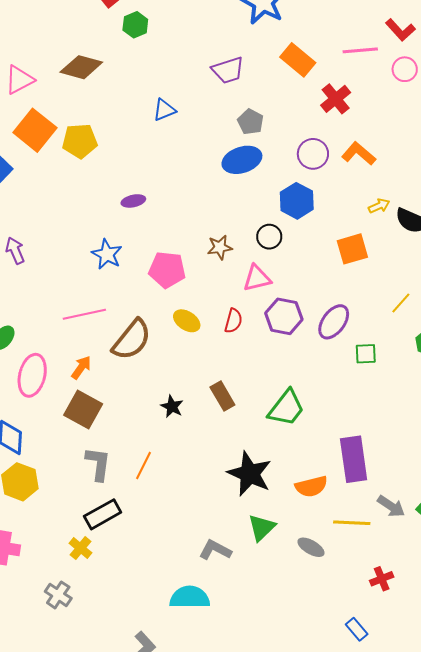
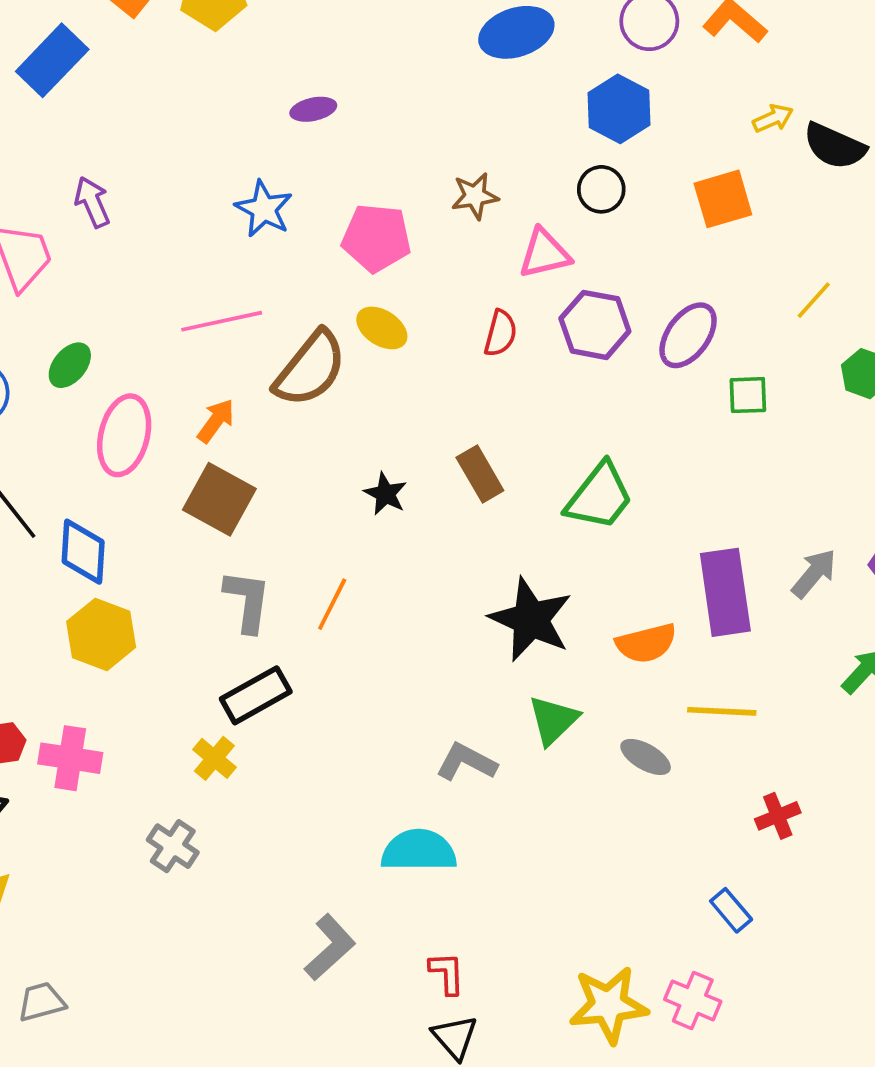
black circle: (269, 237) -> (601, 189), moved
yellow ellipse: (187, 321) -> (382, 328), moved
gray arrow: (391, 506) -> (814, 573), moved, turned -84

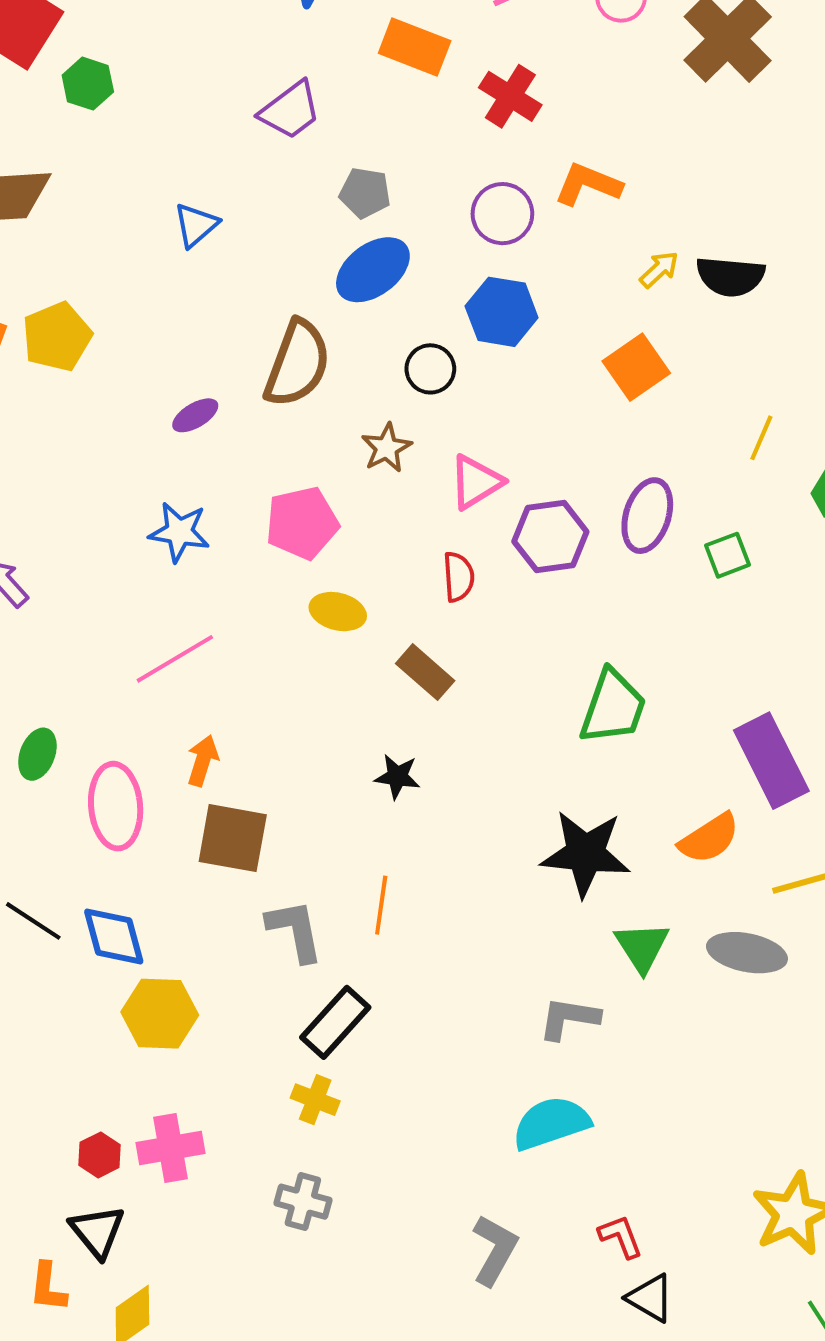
black circle: (601, 189) -> (430, 369), moved
brown semicircle: (310, 369) -> (297, 363), moved
brown rectangle: (480, 474) -> (425, 672), moved
gray ellipse: (646, 757) -> (747, 953), size x1.4

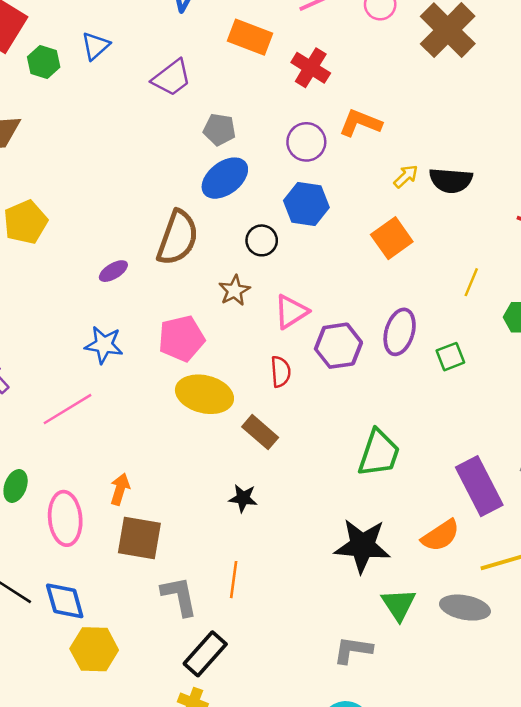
blue triangle: (196, 225) -> (96, 46), moved
yellow ellipse: (338, 612) -> (204, 394), size x1.6
pink line: (175, 659) -> (68, 409), moved

